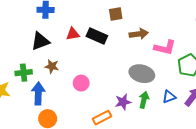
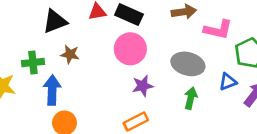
pink circle: (81, 83) -> (130, 49), moved, size x1.5
blue triangle: (169, 97) -> (228, 82), moved
purple star: (123, 102) -> (143, 86), moved

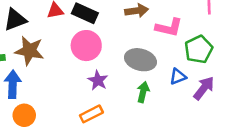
brown star: (70, 54) -> (29, 51), size x1.6
purple star: (143, 86) -> (98, 80), turned -30

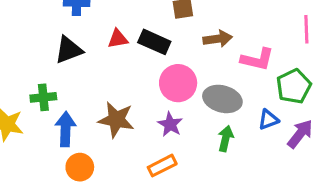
pink circle: (86, 46) -> (178, 83), moved
brown star: (29, 51) -> (116, 120), moved

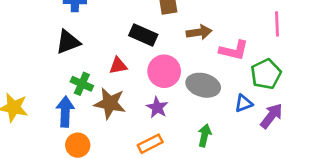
red triangle: (118, 39) -> (118, 66), moved
green cross: (43, 97) -> (82, 84), moved, turned 30
green arrow: (226, 139) -> (205, 135), moved

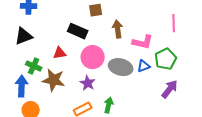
brown arrow: (199, 32) -> (118, 29), turned -90
blue triangle: (244, 103) -> (144, 66), moved
green arrow: (205, 135) -> (109, 105), moved

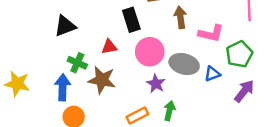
black rectangle: (78, 31) -> (131, 20), turned 48
blue triangle: (144, 66) -> (212, 74), moved
purple star: (88, 83) -> (156, 84), moved

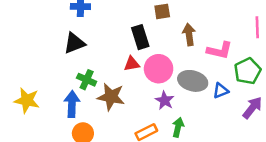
red triangle: (109, 47) -> (132, 64), moved

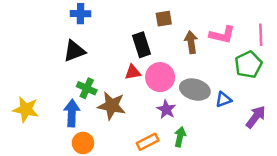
pink L-shape: (219, 50) -> (222, 35), moved
green pentagon: (248, 71) -> (248, 65), moved

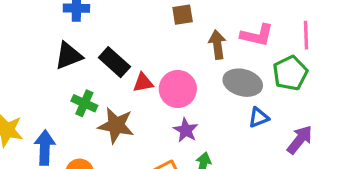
black rectangle: (141, 45) -> (114, 62), moved, turned -30
gray ellipse: (195, 90) -> (243, 83), moved
blue arrow: (72, 113) -> (45, 148), moved

